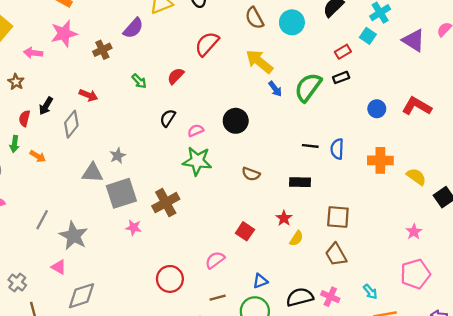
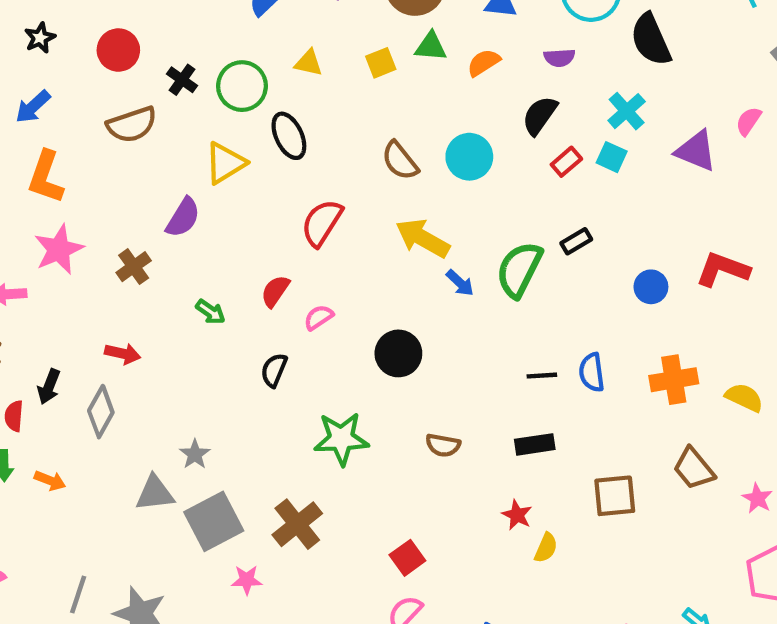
red rectangle: (343, 52) -> (566, 162), moved
pink semicircle: (196, 130) -> (319, 317), moved
red square: (245, 231) -> (407, 558), moved, turned 30
brown trapezoid: (336, 255) -> (694, 469), moved

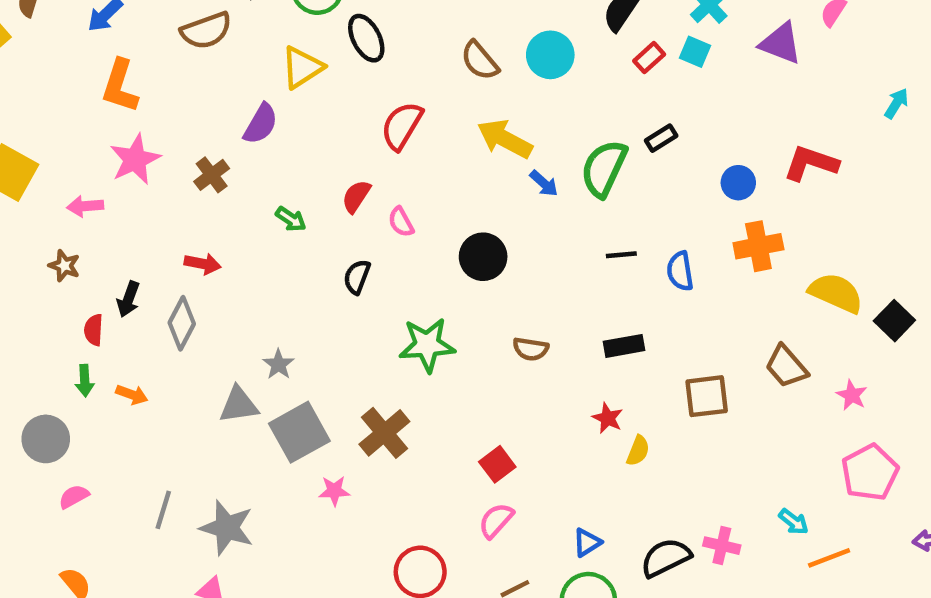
pink semicircle: (319, 317) -> (401, 222), turned -84
black line: (542, 376) -> (621, 255), moved
orange cross: (674, 380) -> (758, 246), moved
yellow semicircle: (744, 397) -> (836, 293), size x1.4

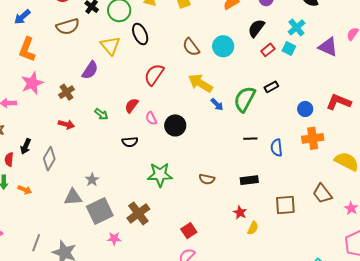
yellow triangle: (302, 67) -> (110, 46), turned -40
black circle: (483, 257) -> (175, 125), moved
red arrow: (203, 264) -> (66, 124), moved
black semicircle: (357, 277) -> (130, 142), turned -119

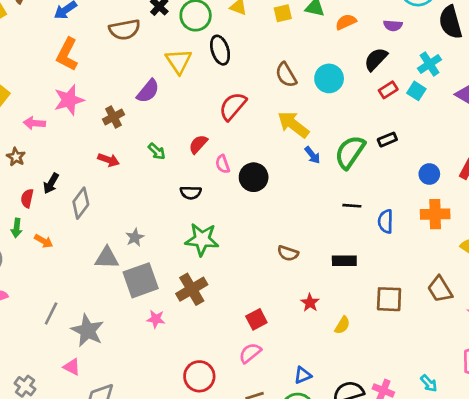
green star: (160, 175) -> (202, 239), moved
red star: (240, 212) -> (310, 303), moved

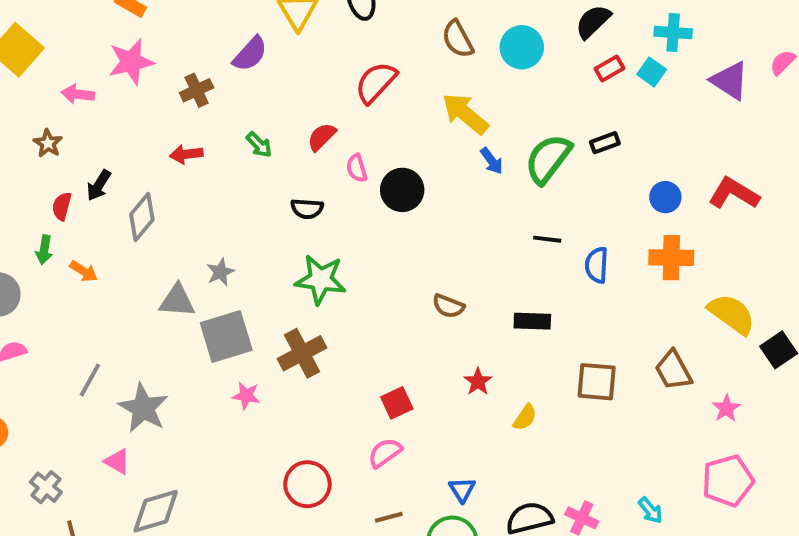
cyan cross: (430, 64) -> (673, 32), turned 35
red arrow: (109, 160) -> (186, 154), turned 150
blue triangle: (303, 375) -> (462, 490), turned -42

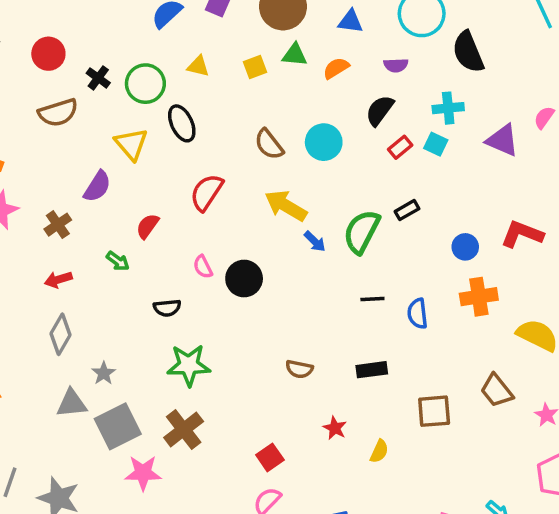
red semicircle: (322, 137) -> (147, 226), moved
gray diamond: (142, 217) -> (61, 334), moved
pink star: (246, 396) -> (143, 473), size x1.5

